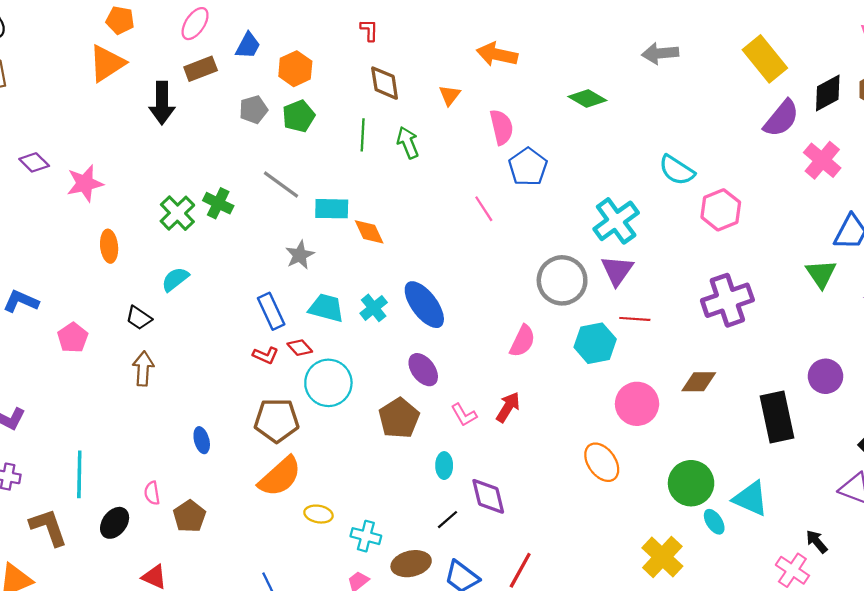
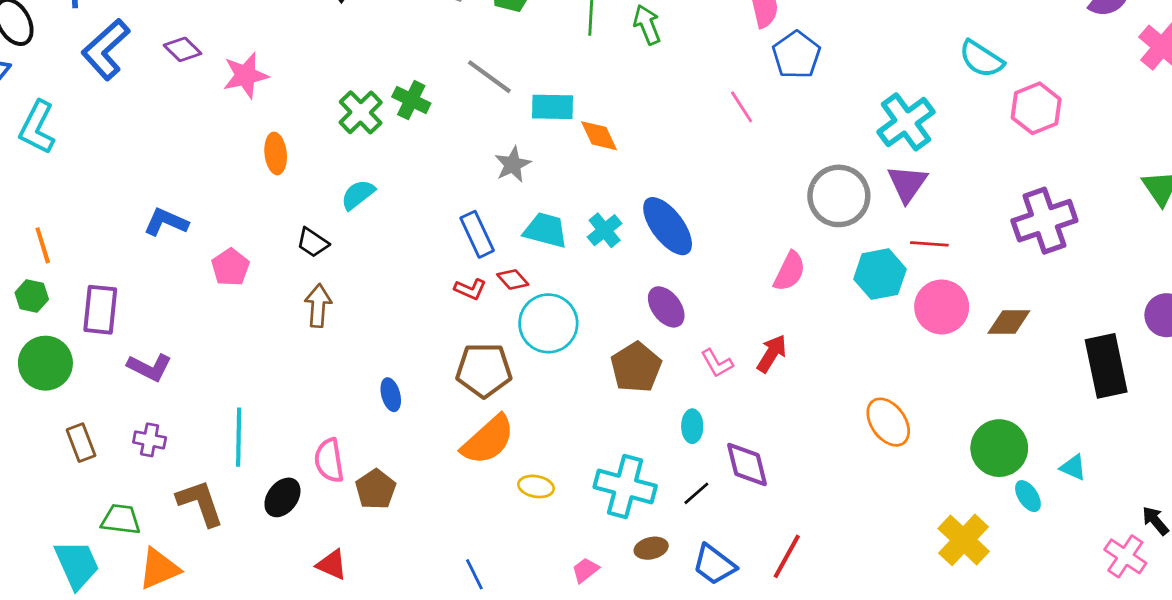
pink circle: (637, 404) -> (942, 307), moved
pink semicircle: (152, 493) -> (329, 460), size x1.5
cyan triangle: (751, 499) -> (1073, 467), size x0.6
cyan cross: (366, 536) -> (625, 486), moved, size x1.6
brown ellipse: (411, 564) -> (651, 548), size x0.7

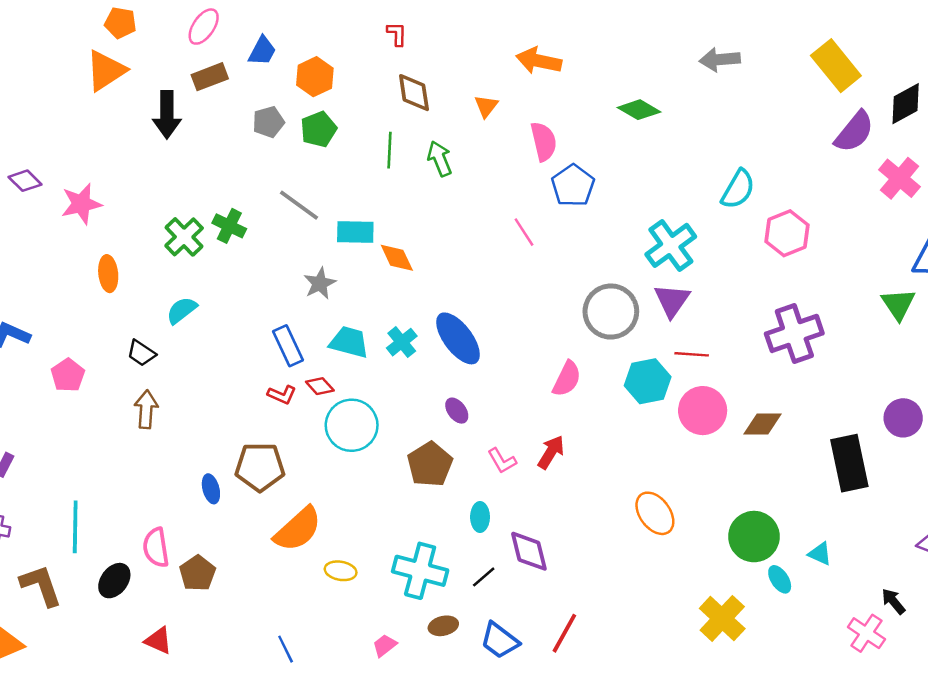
cyan semicircle: (981, 59) -> (738, 189), turned -93
purple ellipse: (666, 307) -> (457, 411), size x0.7
brown pentagon: (484, 370) -> (260, 467), moved

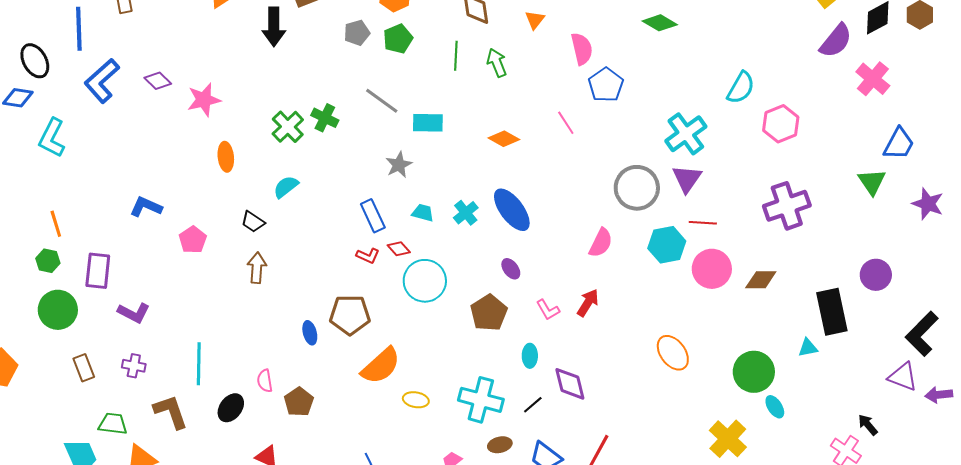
orange diamond: (397, 258) -> (504, 139), moved, turned -36
cyan trapezoid: (349, 342) -> (423, 213), size x0.7
pink semicircle: (156, 548) -> (265, 381), size x0.7
cyan triangle: (820, 554) -> (808, 348), moved, turned -35

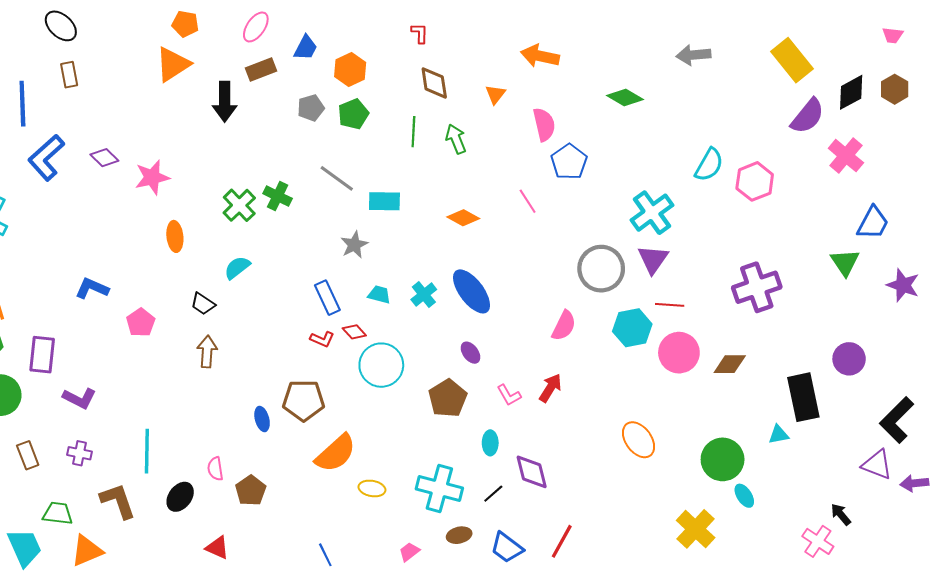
pink hexagon: (781, 124) -> (755, 181), moved

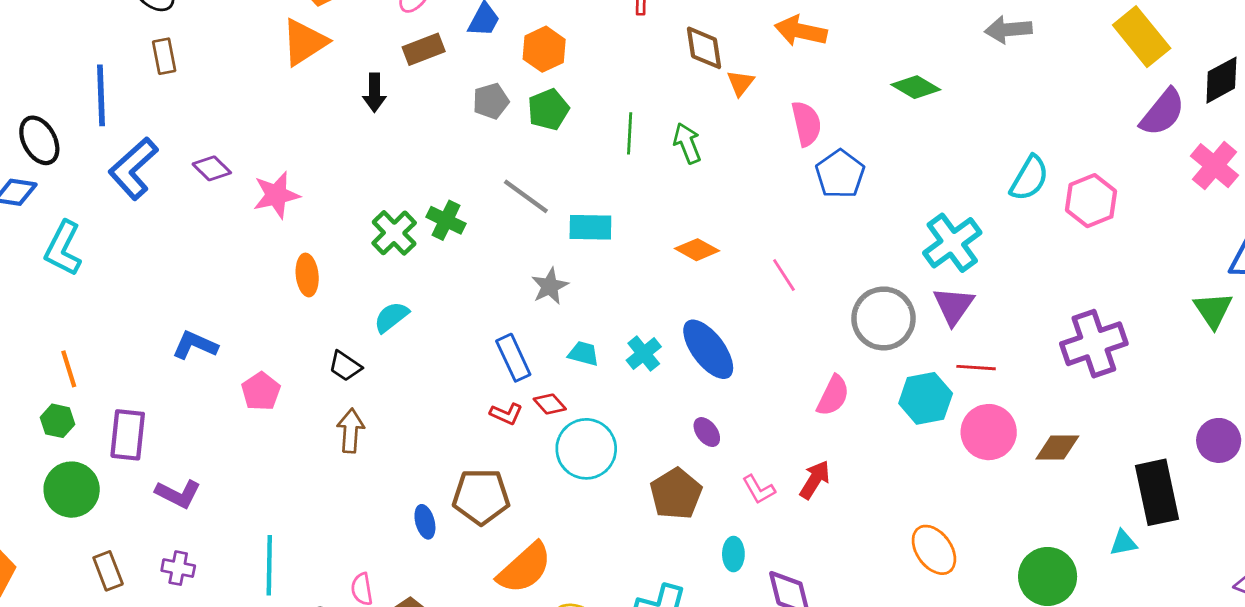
brown diamond: (434, 83) -> (704, 48), moved
black arrow: (225, 102) -> (374, 93), size x0.7
pink line: (528, 201) -> (784, 275), moved

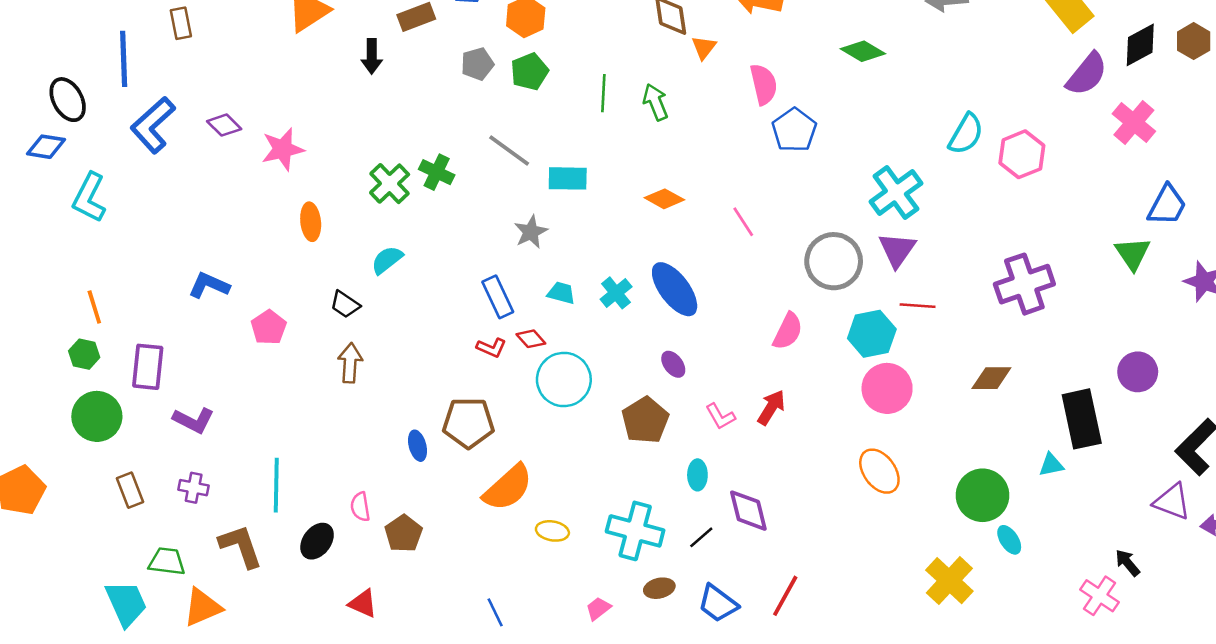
pink circle: (989, 432) -> (887, 388), moved

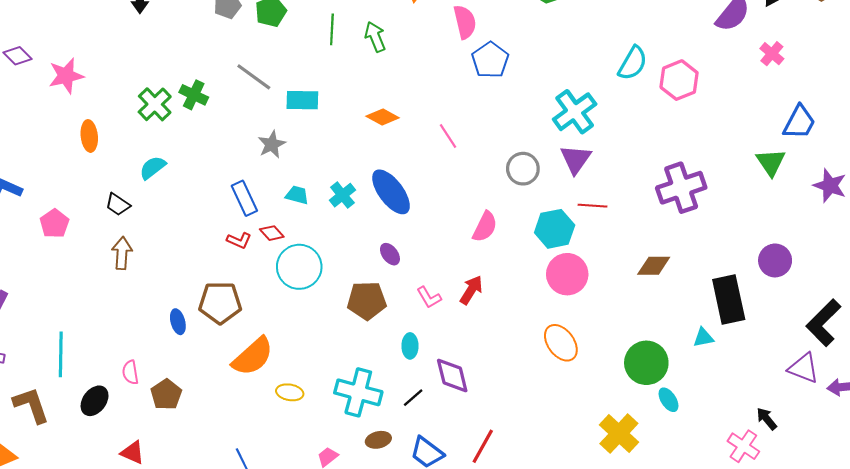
pink cross: (1134, 122) -> (772, 54), size x0.7
gray circle: (834, 261) -> (523, 169), size x0.7
brown pentagon: (645, 420) -> (367, 301), turned 30

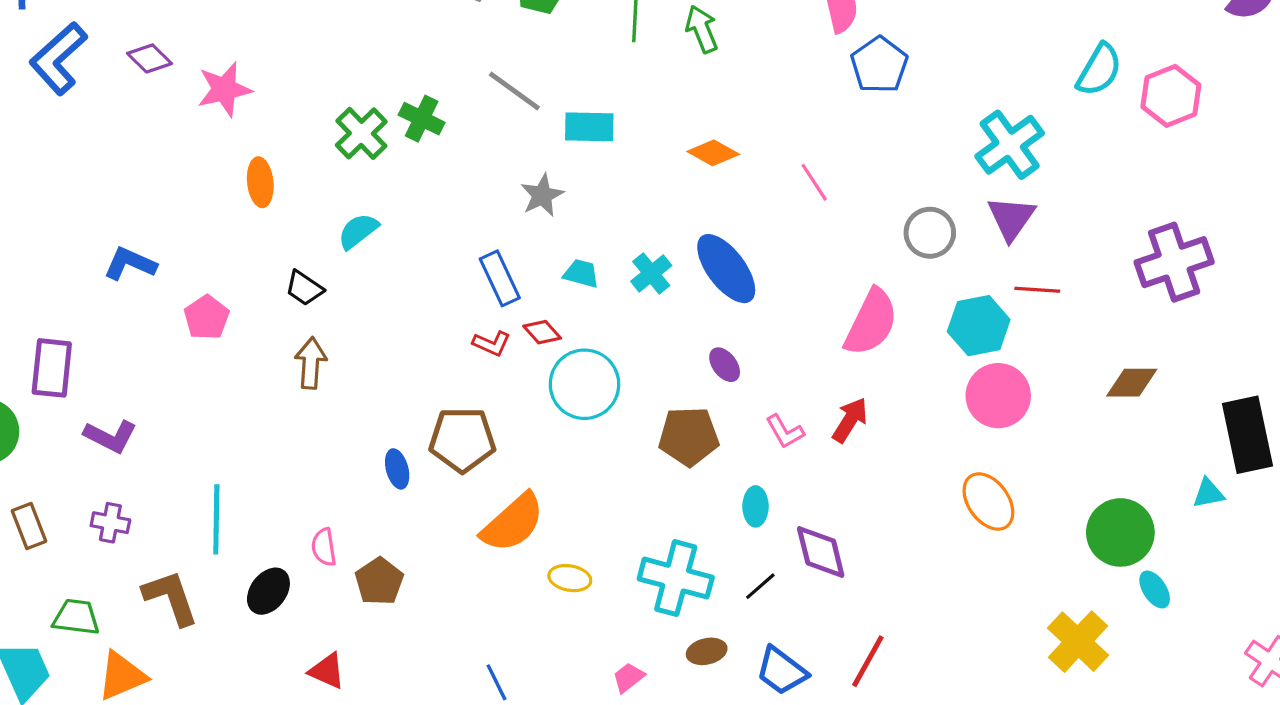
pink semicircle: (485, 227) -> (871, 322), size x1.4

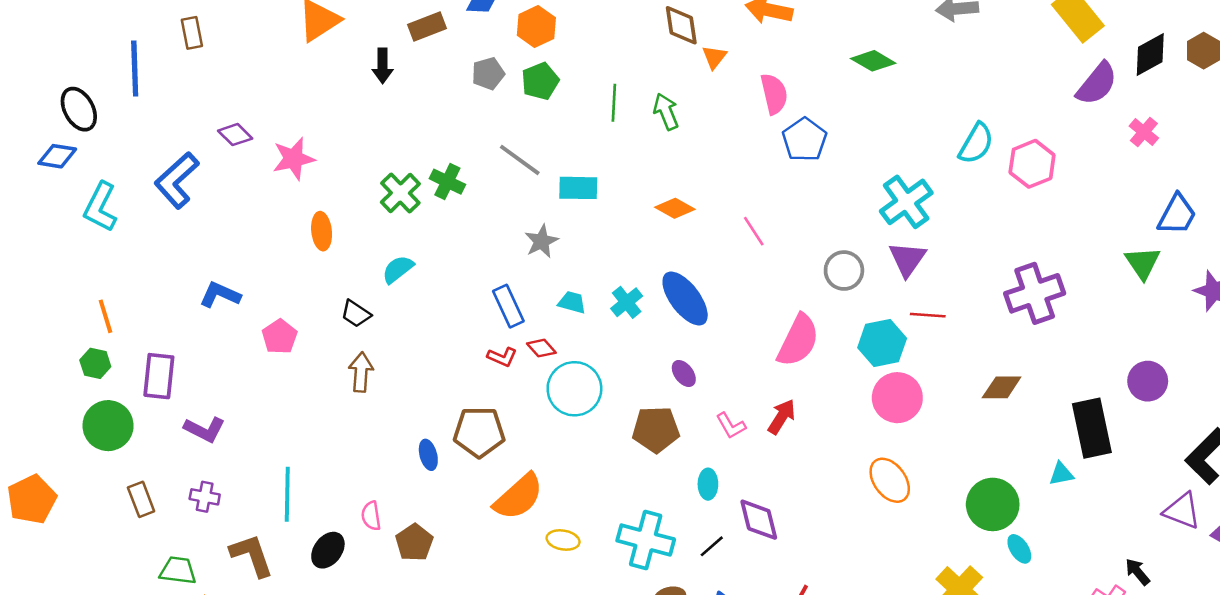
blue L-shape: (58, 58) -> (177, 180), moved

